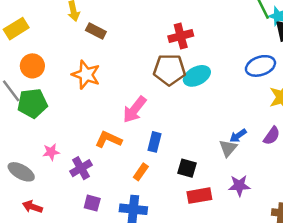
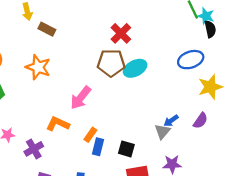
red cross: (181, 36) -> (121, 33), turned -30
blue rectangle: (155, 142) -> (98, 147), moved
orange rectangle: (141, 172) -> (90, 135), moved

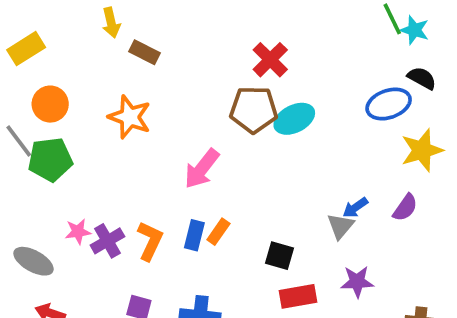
black semicircle: (210, 29) -> (422, 78), moved, turned -49
orange L-shape: (58, 124) -> (150, 241), moved, turned 90
blue rectangle: (98, 147) -> (194, 235), moved
purple cross: (34, 149) -> (107, 241), moved

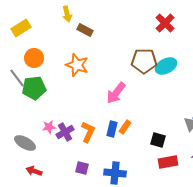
red cross: (270, 60) -> (165, 23), moved

